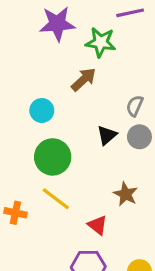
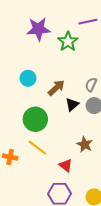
green star: (101, 42) -> (68, 42), turned 30
brown arrow: (84, 79) -> (56, 88), moved
cyan circle: (42, 110) -> (28, 78), moved

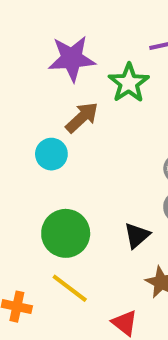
brown arrow: (56, 88) -> (82, 117), moved
black triangle: (72, 105) -> (137, 235), moved

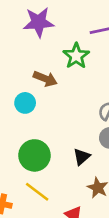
purple star: (72, 58) -> (39, 22), moved
brown arrow: (82, 117) -> (45, 79), turned 65

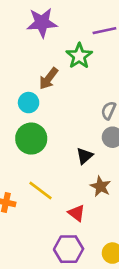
brown arrow: (45, 79) -> (49, 79), turned 105
green circle: (34, 155) -> (31, 139), moved

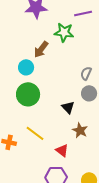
green star: (79, 56) -> (64, 32), turned -30
black triangle: (85, 156) -> (68, 107), turned -32

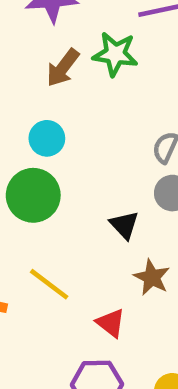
brown arrow: (41, 49) -> (63, 68), moved
cyan circle: (26, 67) -> (47, 138), moved

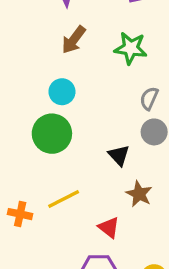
green star: (115, 54) -> (131, 48), moved
yellow line: (49, 284) -> (64, 199), turned -64

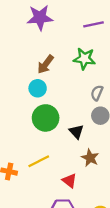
brown arrow: (74, 40) -> (46, 64), moved
green circle: (52, 134) -> (46, 118), moved

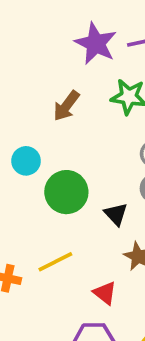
purple star: (40, 18) -> (96, 43), moved, turned 30
cyan circle: (38, 88) -> (26, 161), moved

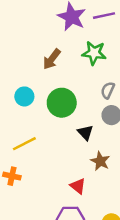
green circle: (66, 192) -> (62, 103), moved
yellow line: (55, 262) -> (24, 144), moved

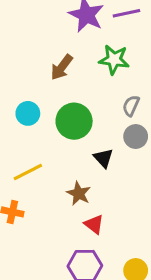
brown star: (100, 161) -> (79, 194), moved

